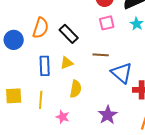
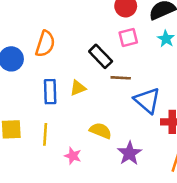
black rectangle: (69, 34) -> (101, 56), moved
yellow semicircle: (76, 89) -> (101, 131), moved, turned -78

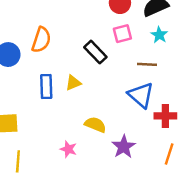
brown line: (121, 78) -> (147, 64), moved
yellow line: (45, 134) -> (18, 161), moved

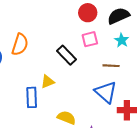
blue rectangle: (46, 86) -> (32, 97), moved

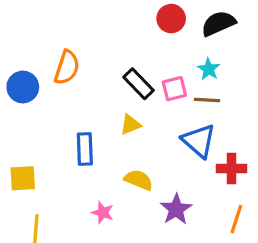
pink square: (90, 39) -> (174, 89), moved
cyan star: (122, 40) -> (209, 69), moved
yellow triangle: (47, 82) -> (130, 124), moved

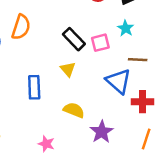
brown line: (207, 100) -> (138, 60), moved
yellow triangle: (130, 124) -> (68, 69), turned -49
pink star: (103, 213) -> (46, 144), moved

